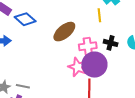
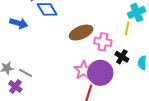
yellow line: (99, 15) -> (127, 28), moved
pink cross: (88, 46) -> (103, 42), moved

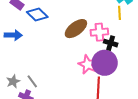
black cross: (122, 57) -> (111, 43), moved
gray line: (26, 73) -> (32, 81), turned 40

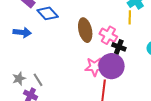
brown ellipse: (76, 29) -> (85, 30), turned -70
pink cross: (99, 32) -> (108, 35), turned 30
pink star: (88, 65) -> (95, 67), turned -30

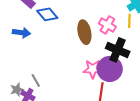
pink cross: (108, 35) -> (107, 25), moved
black cross: (119, 47) -> (118, 50), size x1.6
gray star: (19, 79) -> (17, 90), moved

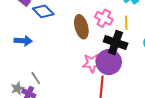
yellow line: (129, 21) -> (126, 23), moved
blue arrow: (21, 33) -> (23, 41), moved

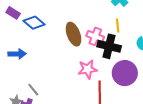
pink cross: (104, 18) -> (95, 36), moved
purple circle: (109, 62) -> (125, 73), moved

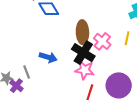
black cross: (109, 46) -> (83, 53), moved
blue arrow: (17, 54) -> (48, 57), moved

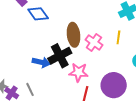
black cross: (83, 53) -> (60, 56), moved, turned 35
gray line: (27, 72) -> (30, 89), moved

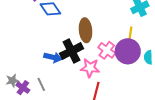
pink cross: (94, 42) -> (107, 50), moved
purple circle: (114, 85) -> (128, 51), moved

